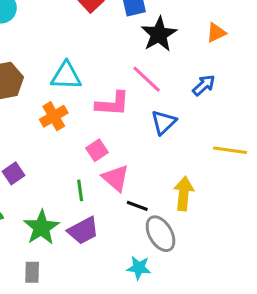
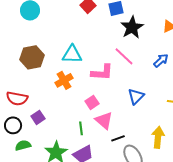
blue triangle: (164, 122) -> (136, 96), moved
yellow arrow: (184, 193) -> (158, 137), moved
black line: (137, 206) -> (118, 138), turned -40

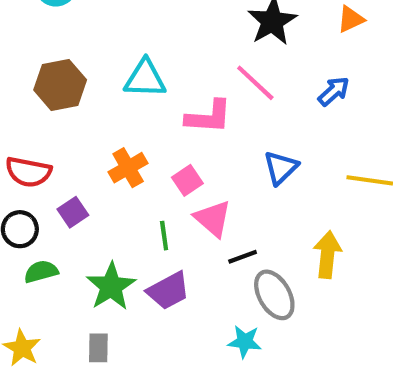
orange cross: (64, 80) -> (128, 168), moved

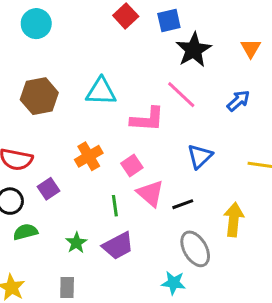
orange triangle: (351, 19) -> (251, 48), turned -35
black line: (243, 257) -> (183, 204), moved
green star: (111, 286) -> (76, 243), size x0.6

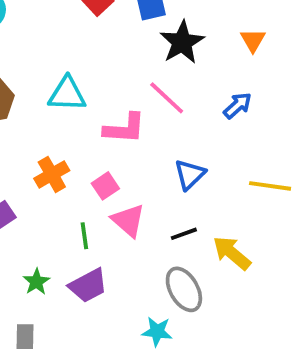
black line: (183, 204) -> (184, 234), moved
yellow arrow: (234, 220) -> (232, 253), turned -56

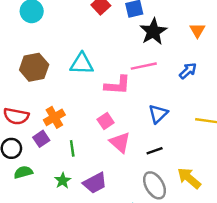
pink line: (167, 98) -> (144, 66), turned -55
orange cross: (52, 174) -> (54, 117), moved
green line: (84, 236) -> (72, 148), moved
yellow arrow: (232, 253) -> (189, 178), moved

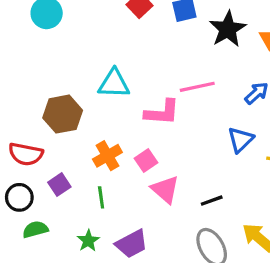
black star: (153, 31) -> (228, 29), moved
brown hexagon: (34, 67) -> (63, 114), moved
blue triangle: (158, 114) -> (241, 140), moved
orange cross: (54, 117) -> (107, 156), moved

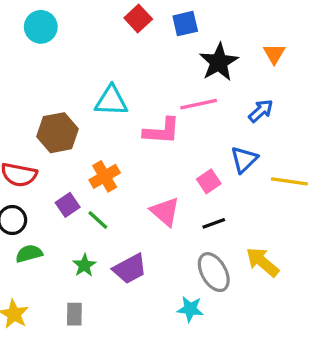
black star: (228, 29) -> (219, 62), moved
pink square: (146, 161) -> (209, 181), moved
purple square: (59, 185) -> (68, 205), moved
green line: (101, 197) -> (98, 220), turned -40

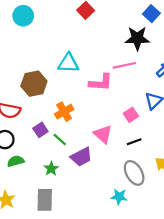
blue square: (185, 24) -> (151, 14), moved, turned -35
black star: (219, 62) -> (137, 38), turned 30
purple trapezoid: (130, 269) -> (81, 157), moved
gray rectangle: (74, 314) -> (45, 200), size x1.5

